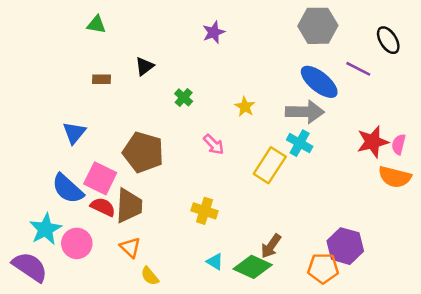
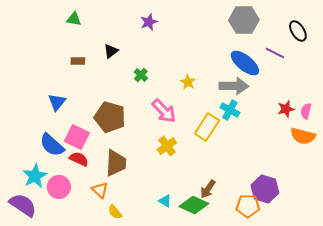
purple star: (214, 32) -> (149, 22), moved
red star: (373, 142) -> (286, 109), size x0.7
pink arrow: (214, 144) -> (164, 111), size x1.5
brown trapezoid: (129, 206) -> (116, 163), moved
yellow cross: (204, 211) -> (167, 146), moved, turned 36

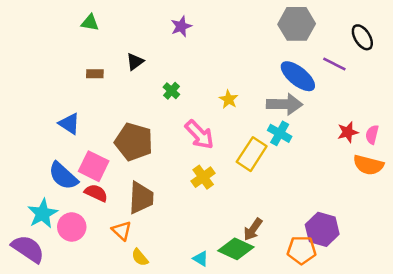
blue triangle: (57, 102) -> (69, 124), turned -36
cyan triangle: (165, 201) -> (201, 259), moved

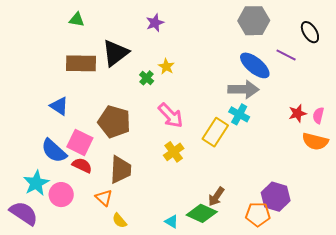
black triangle: (135, 62) -> (115, 53), size x1.8
brown rectangle: (95, 74) -> (81, 63), size x2.0
yellow star: (229, 99) -> (166, 66), moved

